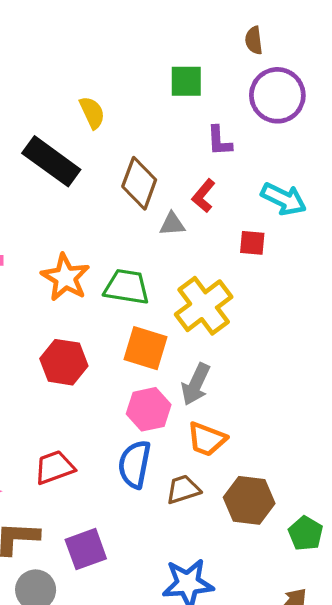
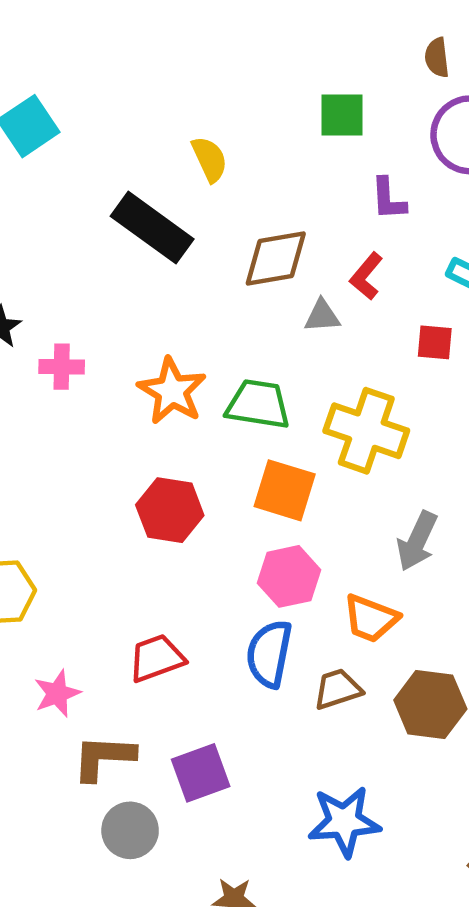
brown diamond: (139, 183) -> (276, 258), turned 60
yellow cross: (204, 306) -> (366, 431), turned -34
gray arrow: (196, 384) -> (417, 541), moved

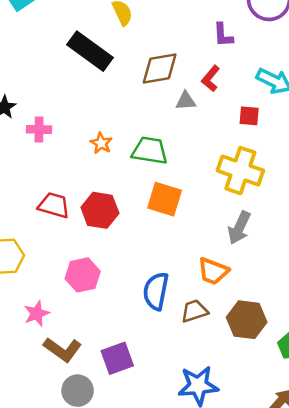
orange star: (172, 391) -> (101, 143), size x0.6
yellow cross: (366, 431) -> (240, 171), moved
pink hexagon: (289, 576) -> (83, 275), moved
red trapezoid: (157, 658) -> (54, 205), moved, turned 36
brown L-shape: (104, 757) -> (63, 350), turned -147

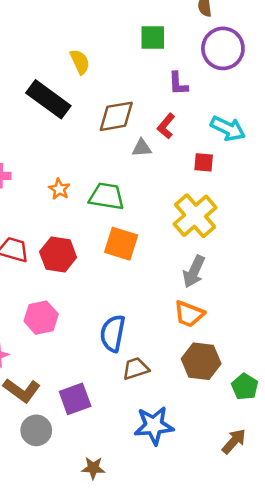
yellow cross: (240, 171) -> (195, 216), turned 30
orange trapezoid: (213, 271) -> (189, 314), moved
brown trapezoid: (194, 311) -> (136, 369), moved

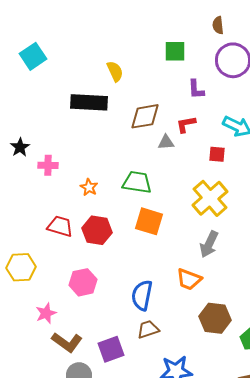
black rectangle: (48, 99) -> (89, 102), turned -33
red L-shape: (166, 126) -> (186, 124), turned 40
orange star: (59, 189) -> (89, 187), moved
orange trapezoid: (189, 314) -> (189, 279), moved
brown trapezoid: (136, 369) -> (148, 329), moved

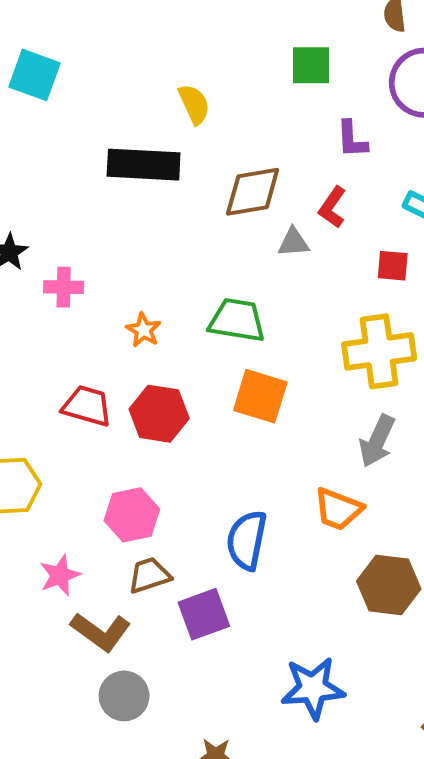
cyan square: (33, 56) -> (34, 75), turned -36
red L-shape: (186, 124) -> (332, 207), turned -45
yellow cross: (210, 198) -> (379, 351), turned 33
brown trapezoid: (148, 329) -> (149, 575), moved
purple square: (111, 349) -> (204, 614), moved

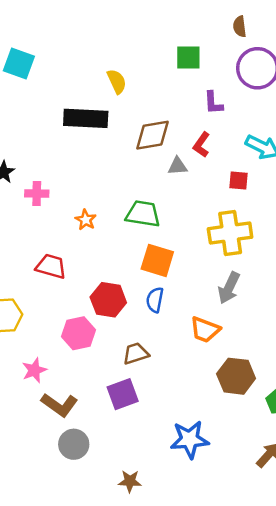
red hexagon: (159, 414) -> (108, 300), moved
blue semicircle: (247, 540) -> (155, 300), moved, size x0.7
brown trapezoid: (149, 575) -> (136, 354), moved

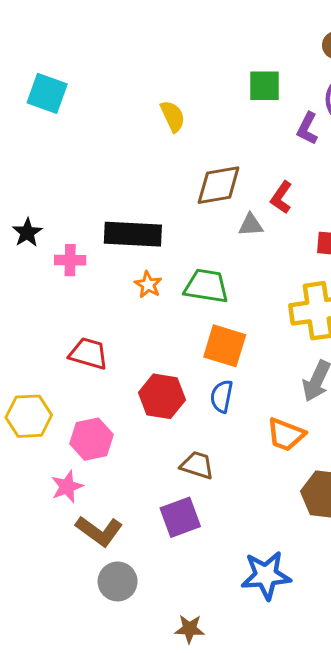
purple L-shape: (213, 103) -> (307, 129), moved, turned 30
black rectangle: (86, 118) -> (133, 234), moved
orange star: (86, 220) -> (148, 285), moved
pink hexagon: (79, 333) -> (92, 439), moved
brown trapezoid: (136, 354) -> (197, 465), turned 36

